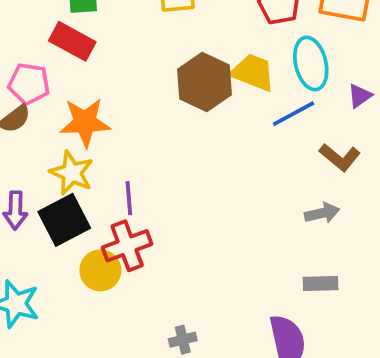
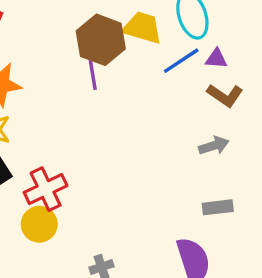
purple triangle: (360, 96) -> (216, 59), moved, turned 45
purple line: (129, 198) -> (93, 75), moved
yellow circle: (100, 270) -> (39, 224), moved

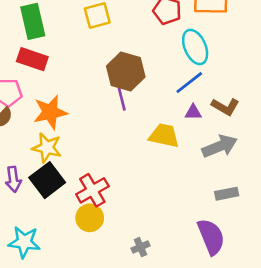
yellow trapezoid: (142, 28) -> (164, 136), moved
purple triangle: (216, 59) -> (193, 112), moved
gray arrow: (214, 146) -> (220, 146), size x1.5

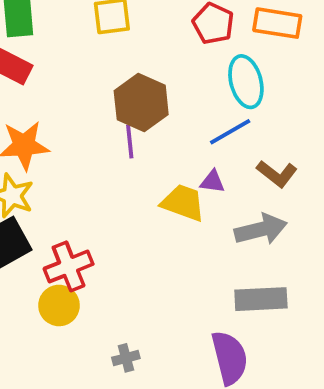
purple triangle: (193, 112) -> (212, 182), moved
gray rectangle: (227, 194) -> (261, 299), size x1.5

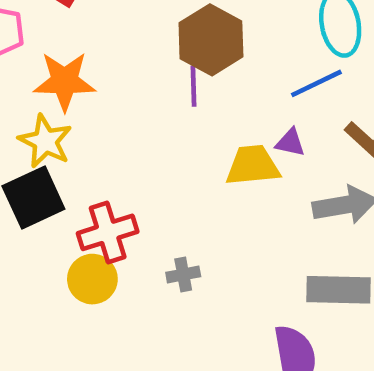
yellow trapezoid: (183, 203) -> (253, 165), turned -30
gray cross: (126, 358) -> (183, 274), moved

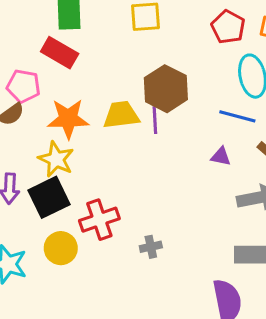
blue line: (316, 83) -> (237, 116), turned 42
yellow trapezoid: (253, 165) -> (121, 115), moved
yellow circle: (92, 279) -> (61, 248), moved

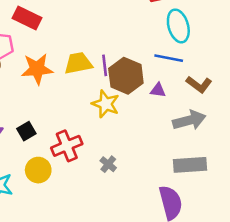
brown hexagon: (166, 89) -> (126, 76), moved
yellow star: (56, 159) -> (106, 104), moved
black square: (49, 197) -> (26, 131), size x0.6
gray cross: (151, 247) -> (108, 164), turned -35

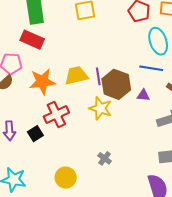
red cross: (67, 146) -> (56, 115), moved
yellow circle: (38, 170) -> (66, 178), moved

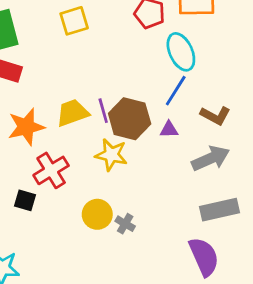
blue line: (151, 68) -> (176, 91), turned -60
black square: (35, 134) -> (25, 200), turned -35
yellow circle: (66, 178) -> (97, 214), moved

